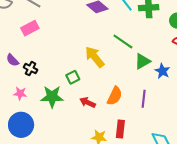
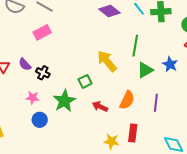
green line: (123, 42) -> (135, 46), turned 65
green triangle: (142, 61) -> (145, 70), moved
blue star: (162, 71) -> (170, 64), moved
green star: (52, 97) -> (64, 101), turned -30
blue circle: (21, 125) -> (40, 120), moved, size x0.6

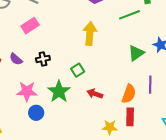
green line: (135, 46) -> (129, 15), moved, turned 65
yellow arrow: (107, 61) -> (90, 34), moved, turned 50
black cross: (43, 73) -> (43, 59), moved, turned -32
pink star: (33, 98) -> (27, 91), size x1.5
orange semicircle: (127, 100) -> (129, 94), moved

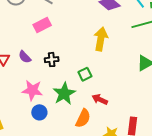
orange semicircle: (129, 94) -> (83, 118), moved

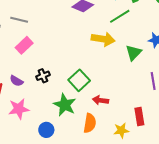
yellow arrow: (101, 39) -> (103, 39), moved, turned 105
green square: (85, 74) -> (79, 80), size x1.5
pink star: (32, 90) -> (19, 109), moved

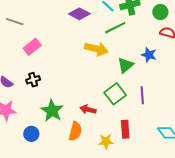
pink rectangle: (24, 45) -> (32, 47), moved
green square: (79, 80) -> (115, 94), moved

